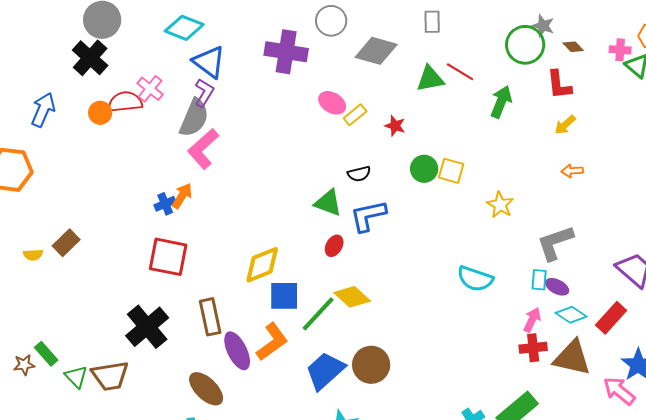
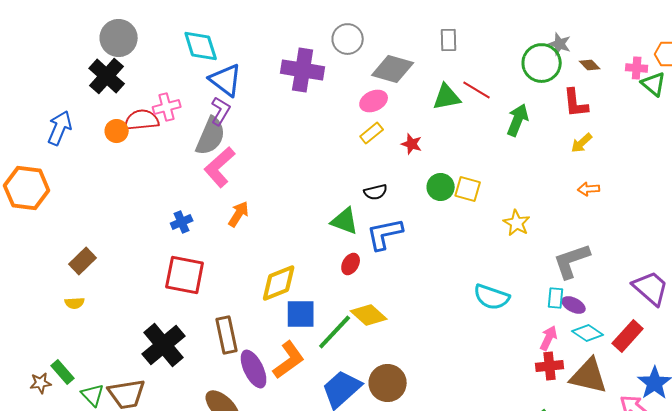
cyan diamond: (184, 28) -> (201, 46), turned 51
pink cross: (150, 89) -> (167, 107), turned 36
pink ellipse: (332, 103) -> (374, 101), moved, turned -56
orange arrow: (182, 196) -> (239, 214), moved
yellow semicircle: (33, 255) -> (75, 303), moved

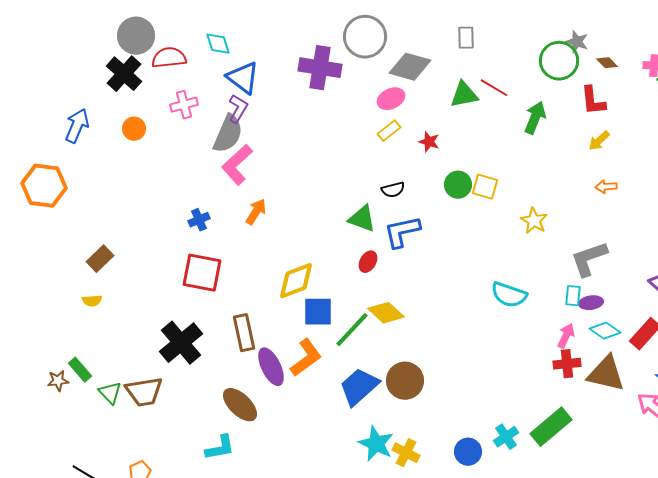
gray circle: (348, 39) -> (365, 37), size x1.4
cyan diamond: (201, 46) -> (218, 44), size x0.7
red semicircle: (142, 120) -> (169, 58), moved
purple ellipse: (574, 305) -> (591, 303), turned -35

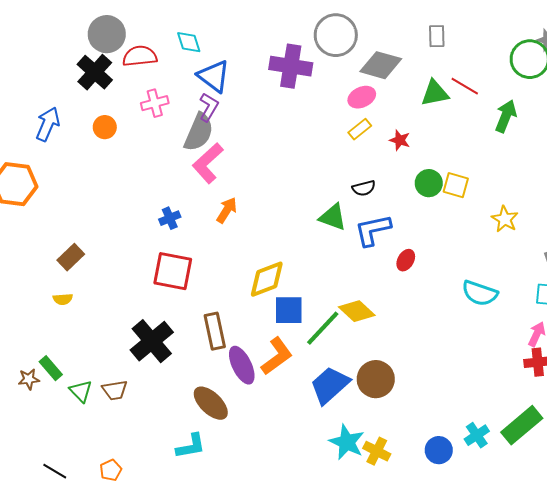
red ellipse: (368, 262) -> (406, 260), moved
brown trapezoid: (144, 392) -> (115, 390), size x0.7

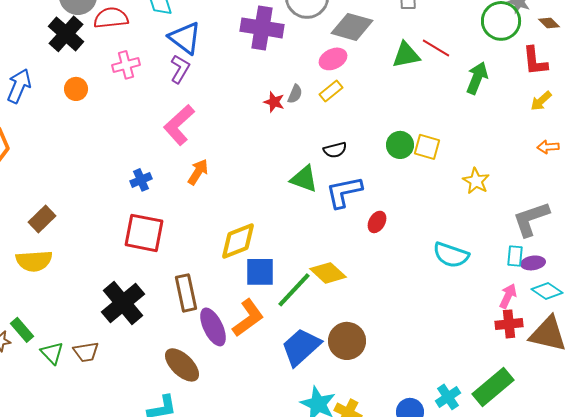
gray semicircle: (199, 132) -> (295, 94), moved, size x0.5
red star: (400, 140) -> (274, 102), moved
yellow semicircle: (63, 299) -> (34, 261), size x1.8

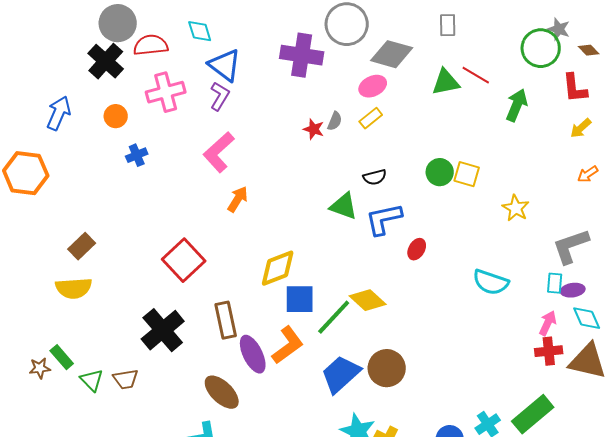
pink cross: (126, 65) -> (166, 92), size x1.4
orange arrow: (548, 147) -> (588, 174), turned -30
blue cross: (141, 180) -> (137, 155), moved
red square: (144, 233) -> (184, 260), turned 36
cyan diamond: (547, 291) -> (587, 318), turned 32

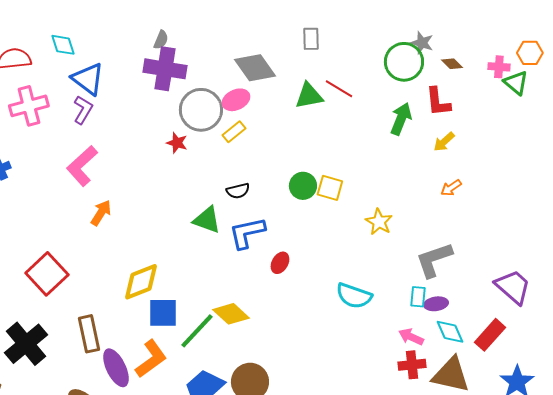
gray circle: (347, 24) -> (201, 110), moved
gray diamond: (392, 54) -> (255, 68), turned 39
green arrow: (517, 105) -> (401, 119), moved
gray semicircle: (335, 121) -> (161, 40), moved
pink arrow: (548, 323) -> (411, 337), turned -90

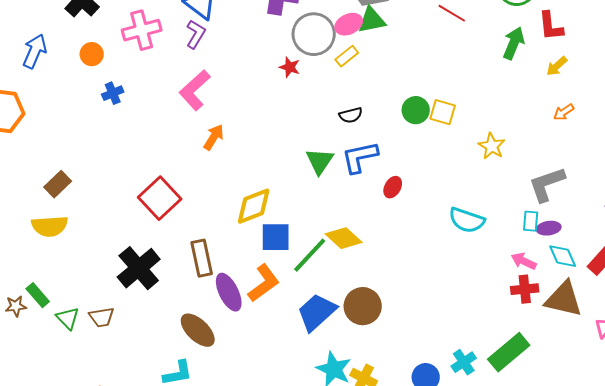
green triangle: (309, 96) -> (372, 20), moved
green triangle: (207, 220) -> (320, 161), moved, turned 44

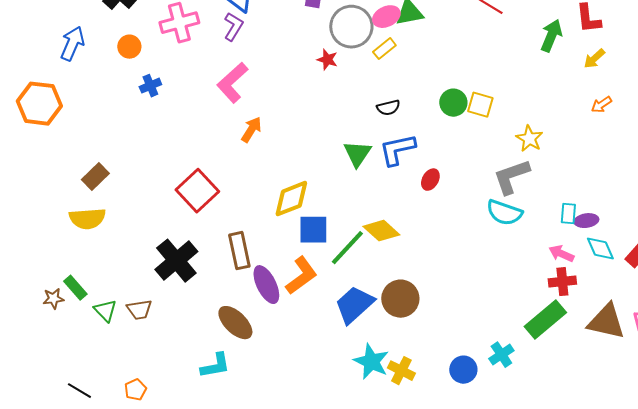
gray L-shape: (547, 184) -> (511, 177), moved
brown triangle: (564, 299) -> (606, 322), moved
green rectangle: (509, 352) -> (545, 320), moved

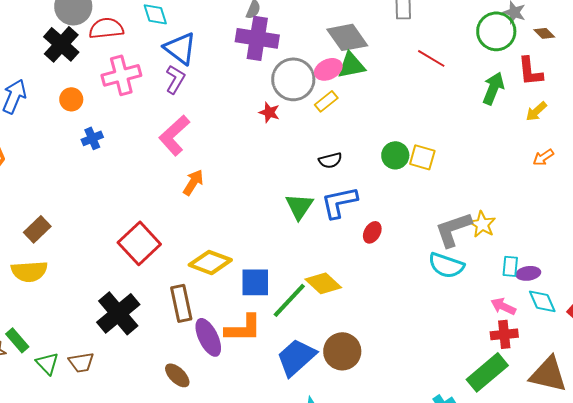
yellow star: (529, 139) -> (482, 224), moved
yellow diamond: (291, 199) -> (210, 262), moved, turned 42
orange L-shape: (301, 276) -> (243, 328), turned 36
brown ellipse: (235, 323) -> (177, 375), size x0.7

